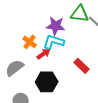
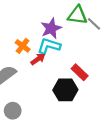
purple star: (56, 26) -> (51, 28), turned -30
black hexagon: (47, 82) -> (65, 90), moved

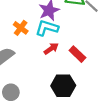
red arrow: (38, 59) -> (51, 49), moved
black hexagon: (65, 90) -> (63, 86), moved

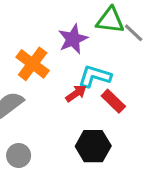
orange cross: (21, 28) -> (33, 64), size x1.5
cyan L-shape: (47, 28) -> (95, 76), moved

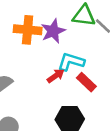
orange cross: (33, 64) -> (28, 30), moved, turned -32

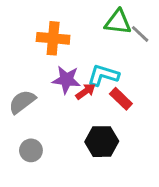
purple star: (53, 31) -> (66, 80), moved, turned 30

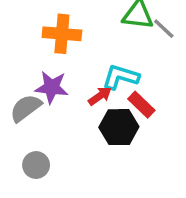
purple star: (66, 80) -> (52, 87), moved
black hexagon: (102, 142) -> (119, 127), moved

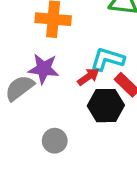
gray circle: (36, 165) -> (55, 141), moved

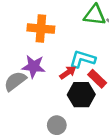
gray circle: (55, 141) -> (57, 125), moved

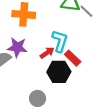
cyan L-shape: (82, 59) -> (60, 41), turned 90

